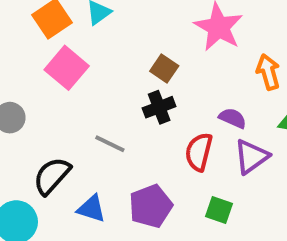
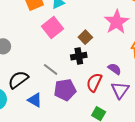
pink square: (67, 68) -> (52, 27), moved
purple triangle: (251, 157) -> (120, 90), turned -30
purple pentagon: (151, 206) -> (65, 90), moved

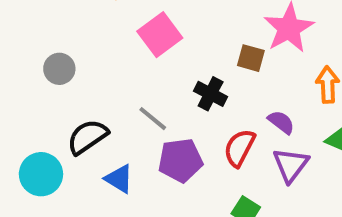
brown square: (85, 37) -> (251, 58), moved, turned -32
black cross: (79, 56) -> (211, 94), turned 35

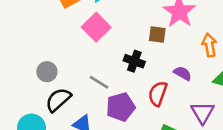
gray circle: (59, 69) -> (47, 72), moved
purple triangle: (291, 165) -> (203, 113), moved

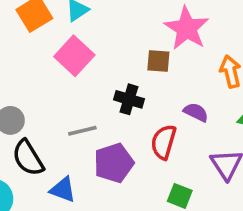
gray line: (99, 82) -> (82, 131), turned -42
black semicircle: (58, 100) -> (28, 158), turned -76

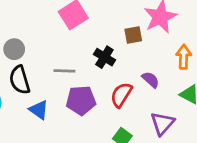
brown square: (158, 61) -> (133, 35), turned -30

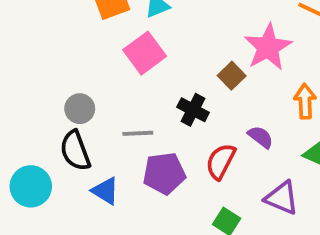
brown square: (133, 35) -> (232, 76), turned -30
gray circle: (14, 49) -> (80, 109), moved
purple triangle: (162, 123) -> (282, 198), turned -45

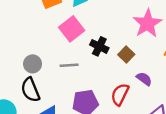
brown square: (232, 76) -> (126, 55), moved
black cross: (193, 110) -> (99, 46), moved
gray line: (138, 133) -> (69, 65), moved

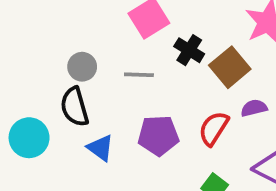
brown square: (126, 55) -> (230, 67), size x1.5
purple semicircle: (144, 79) -> (254, 108), turned -56

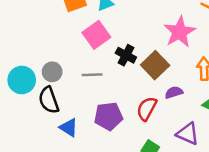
cyan circle: (29, 138) -> (22, 80), moved

